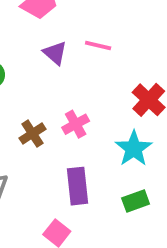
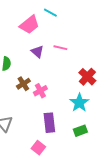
pink cross: (76, 124) -> (40, 91), moved
brown cross: (32, 134) -> (23, 84), moved

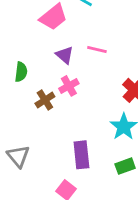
pink cross: (40, 91) -> (69, 86), moved

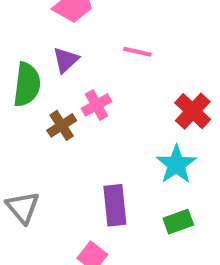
purple triangle: (65, 55) -> (66, 60), moved, turned 36
green semicircle: (21, 72) -> (27, 85), size x1.5

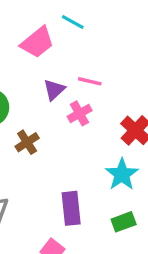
purple triangle: (66, 60) -> (54, 90), moved
pink cross: (96, 105) -> (80, 113), moved

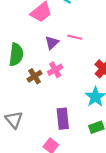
pink cross: (80, 113) -> (55, 70), moved

